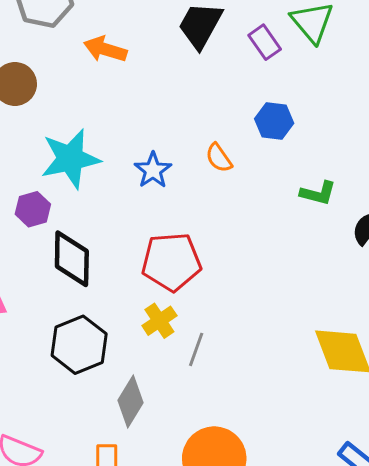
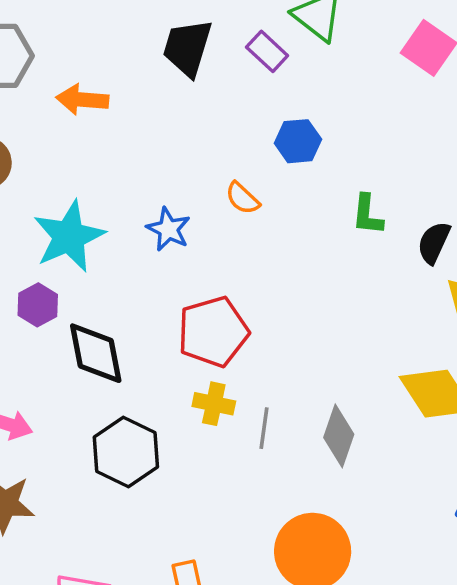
green L-shape: (318, 193) -> (367, 215), turned 93
yellow cross: (159, 321) -> (214, 404), turned -32
gray diamond: (131, 401) -> (339, 436), moved

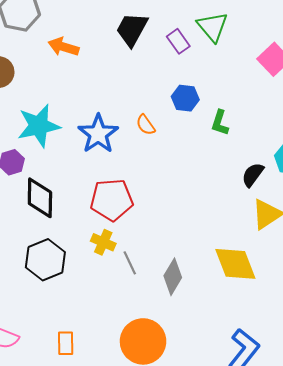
green L-shape: (367, 215) -> (220, 123), moved
blue star: (168, 229) -> (98, 134), size x1.5
gray line: (264, 428) -> (130, 263), turned -45

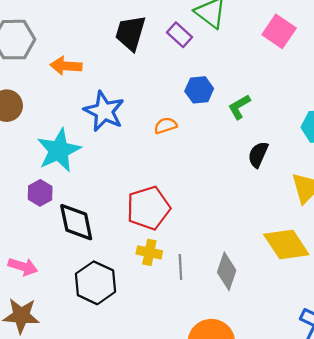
green L-shape: (220, 123) -> (239, 107), turned 55
orange semicircle: (146, 125) -> (166, 126), turned 120
blue star: (98, 134) -> (104, 111), moved
black semicircle: (253, 175) -> (258, 154), moved
gray line: (130, 263) -> (180, 267), turned 35

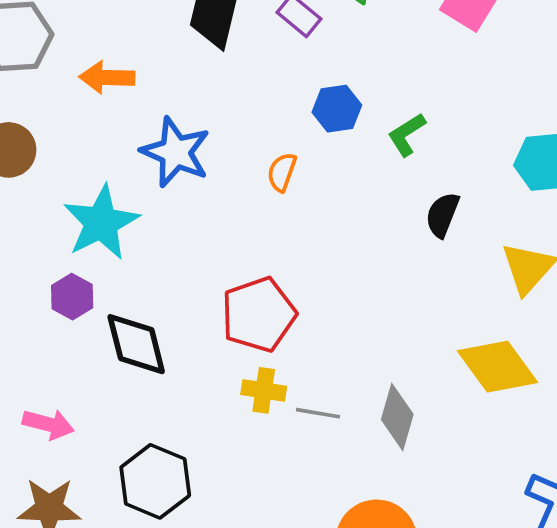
orange semicircle: (166, 126) -> (282, 172), turned -50
gray line: (180, 267) -> (318, 413), turned -75
black hexagon: (95, 283) -> (155, 481), moved

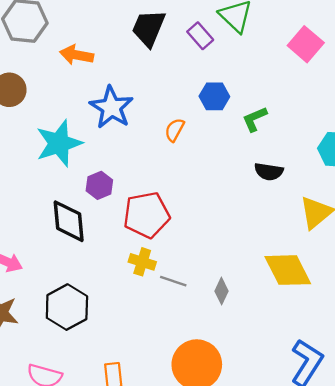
black semicircle: (442, 215) -> (269, 172), turned -112
purple hexagon: (72, 297) -> (99, 185), moved
gray diamond: (397, 417) -> (221, 291), size x0.7

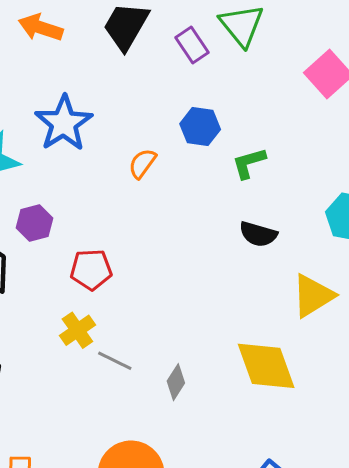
orange arrow: (77, 55) -> (41, 28), moved
red pentagon: (146, 215) -> (91, 270), size x0.7
yellow cross: (142, 262) -> (77, 330), turned 30

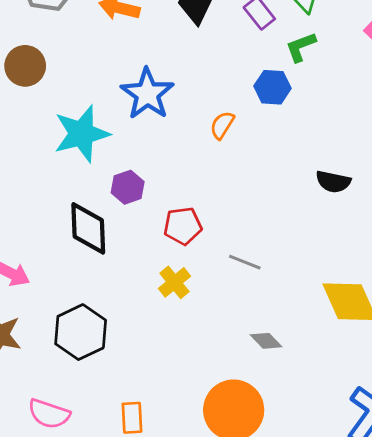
green L-shape: (249, 163) -> (301, 47), moved
gray line: (115, 361) -> (245, 262), moved
gray diamond: (176, 382) -> (266, 341), moved, turned -72

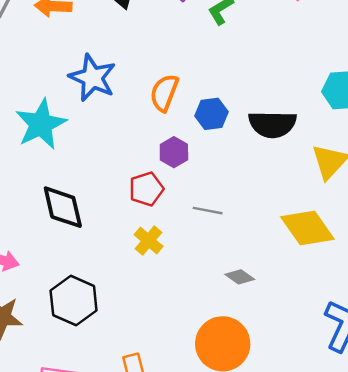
blue hexagon: (272, 87) -> (211, 114), moved
orange semicircle: (222, 125) -> (164, 93), size x1.4
black semicircle: (333, 182) -> (272, 124), size x1.5
purple hexagon: (128, 187) -> (174, 152), moved

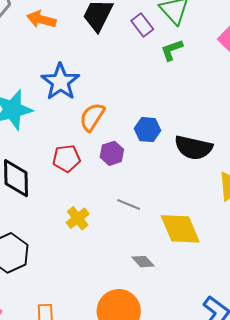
orange semicircle: (164, 93) -> (92, 117), moved
red pentagon: (146, 189) -> (66, 158), moved
yellow diamond: (307, 228) -> (180, 229), moved

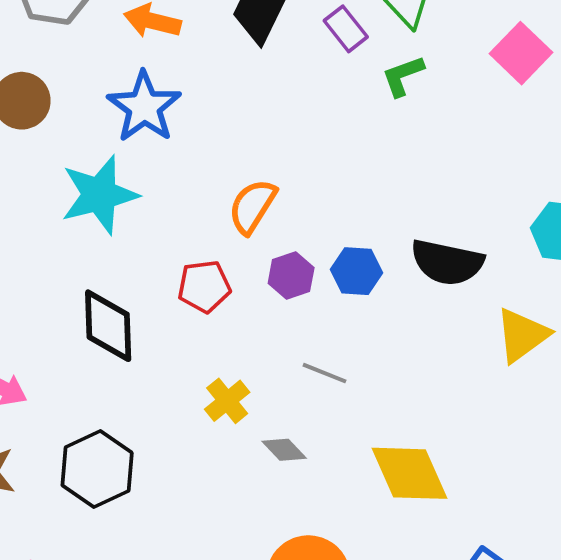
blue star: (60, 82) -> (144, 107), moved
blue hexagon: (147, 130) -> (356, 271), moved
yellow diamond: (180, 229) -> (410, 473), moved
gray diamond: (143, 262) -> (284, 450), moved

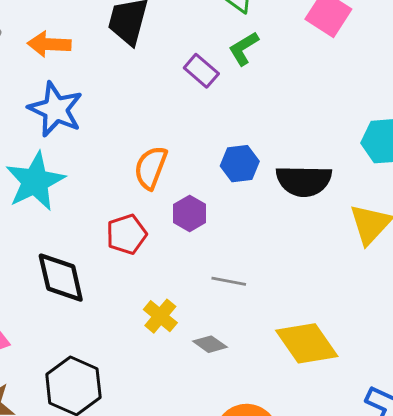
purple rectangle: (346, 29) -> (201, 71), moved
blue hexagon: (356, 271) -> (240, 164), moved

